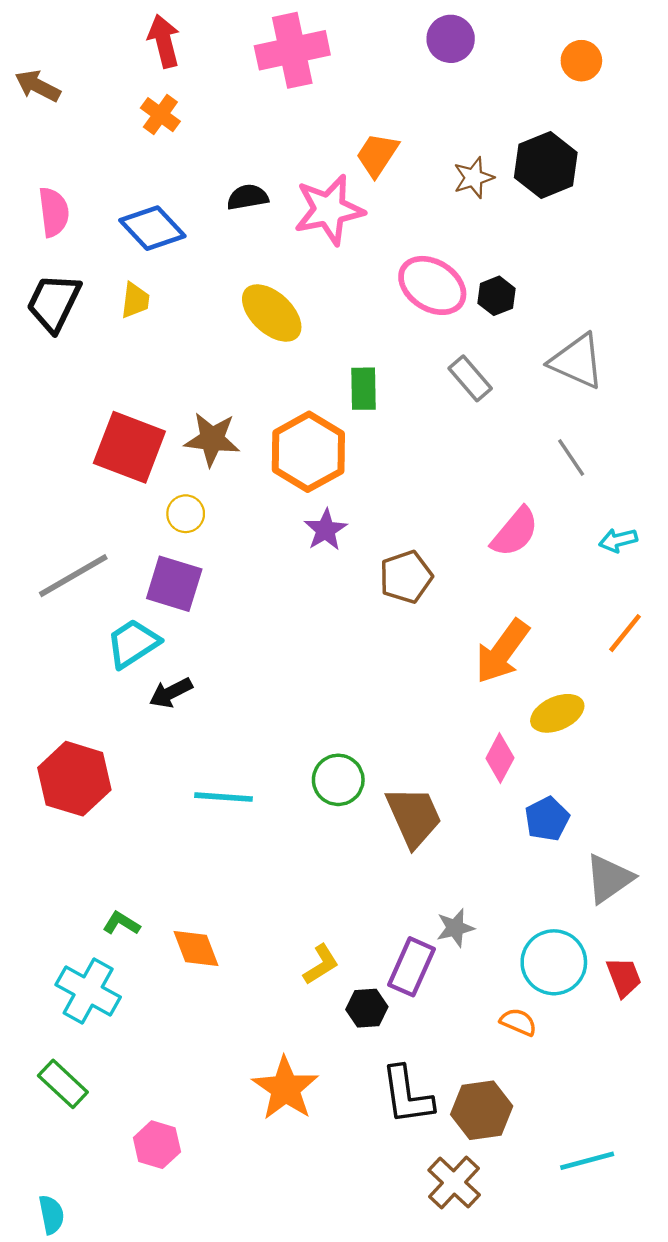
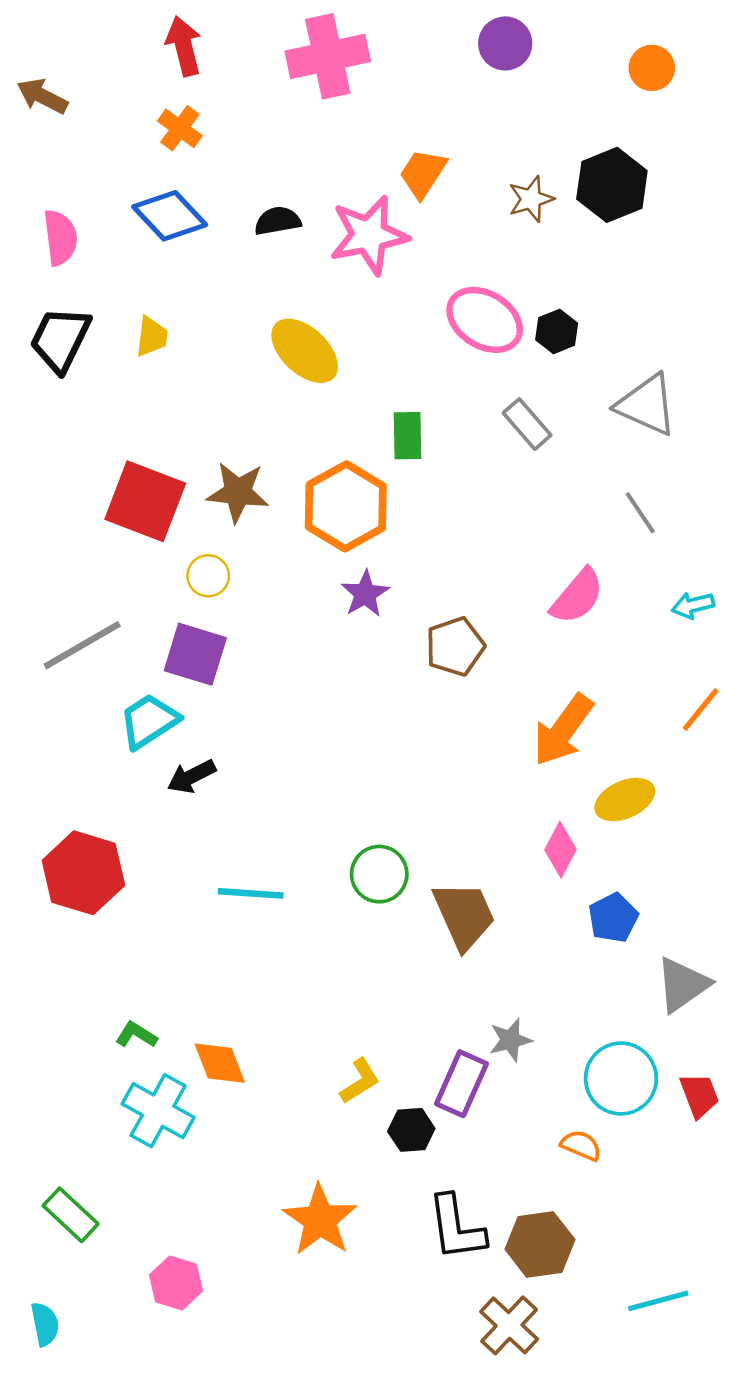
blue diamond: (152, 228) -> (170, 216), moved
cyan cross: (88, 991) -> (158, 1111), moved
cyan semicircle: (51, 1215) -> (45, 1324), moved

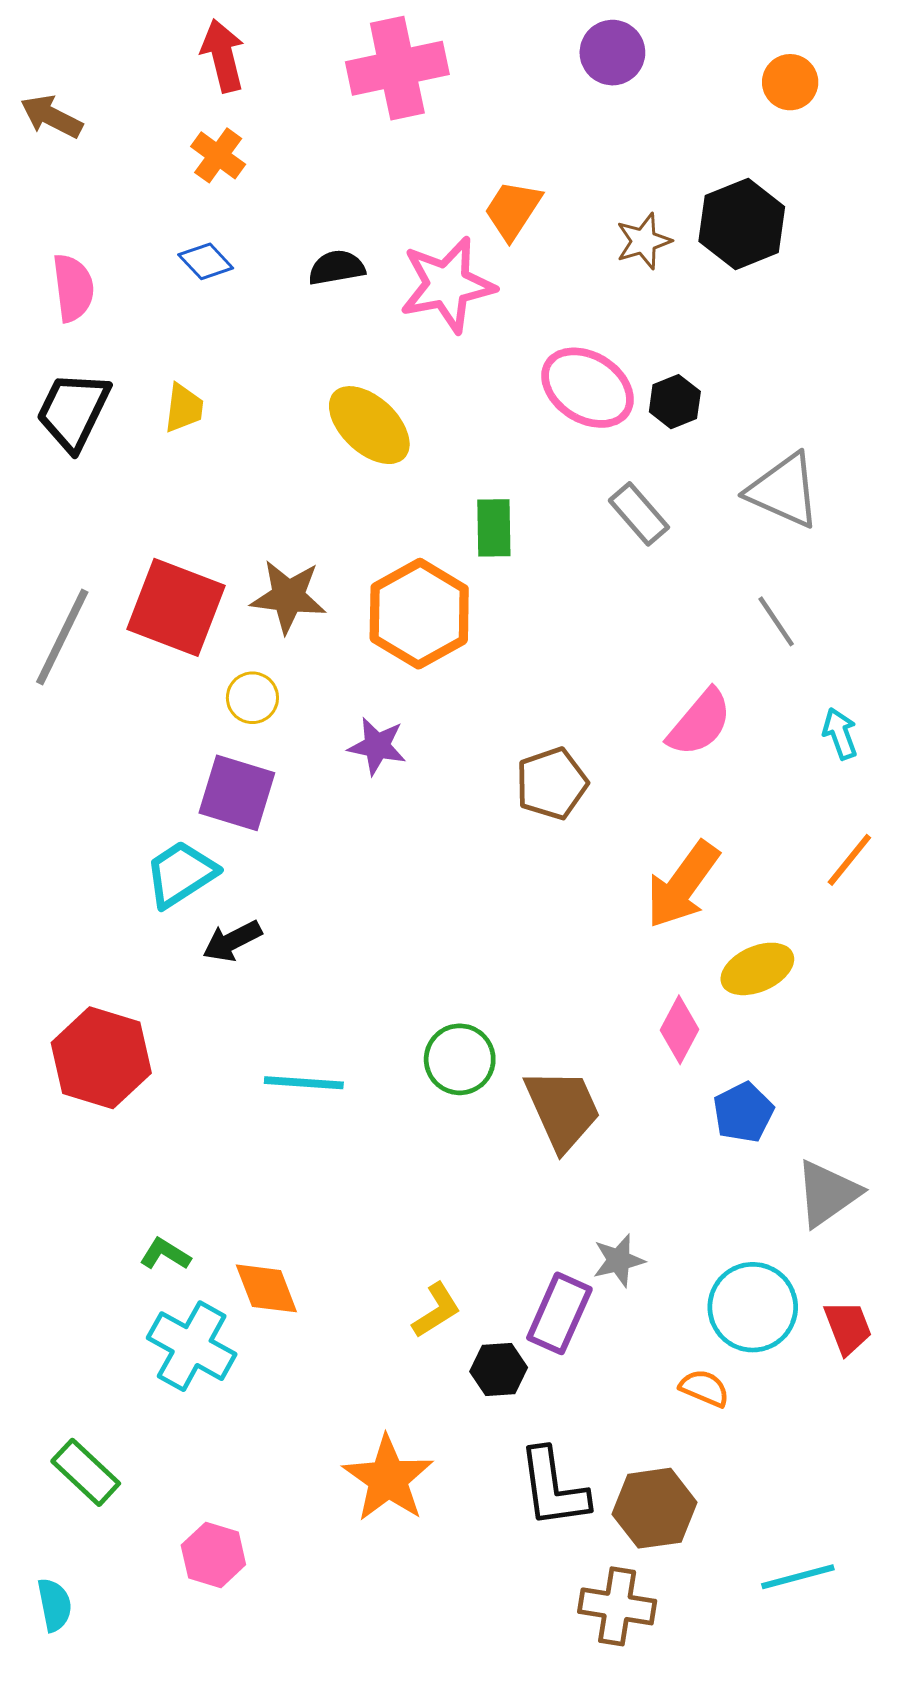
blue diamond: (170, 216) -> (206, 261), size x0.6
purple star: (365, 594) -> (377, 746), moved, turned -30
cyan arrow: (693, 605) -> (840, 734), turned 84
gray line: (82, 645) -> (62, 637), moved, turned -34
brown cross: (509, 1325) -> (617, 1606), turned -34

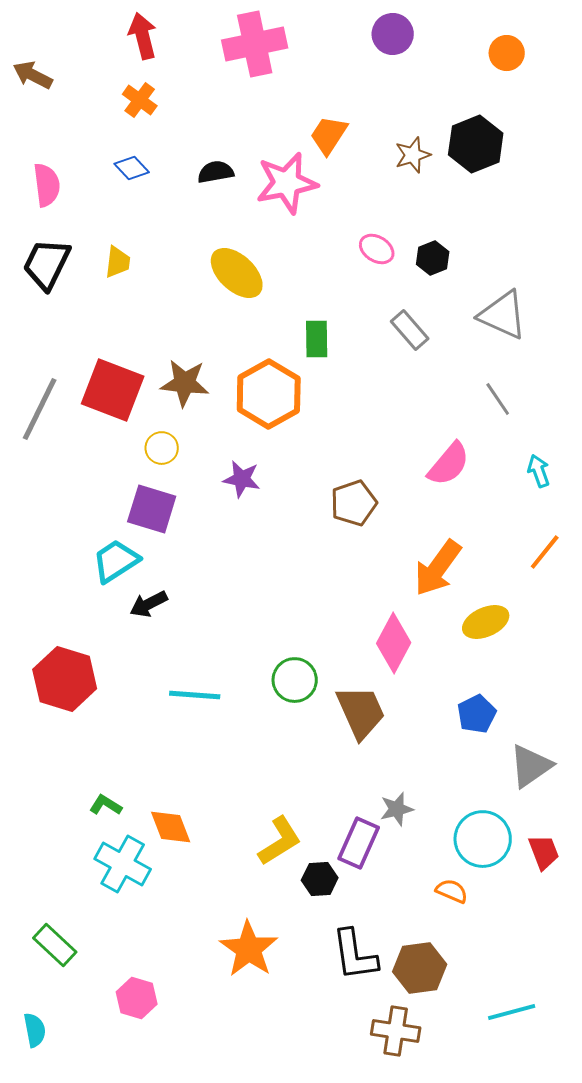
pink ellipse: (588, 388) -> (377, 249), size x0.6
pink diamond: (679, 1030) -> (394, 643), moved, size x1.4
yellow L-shape: (436, 1310) -> (280, 841), size x1.4

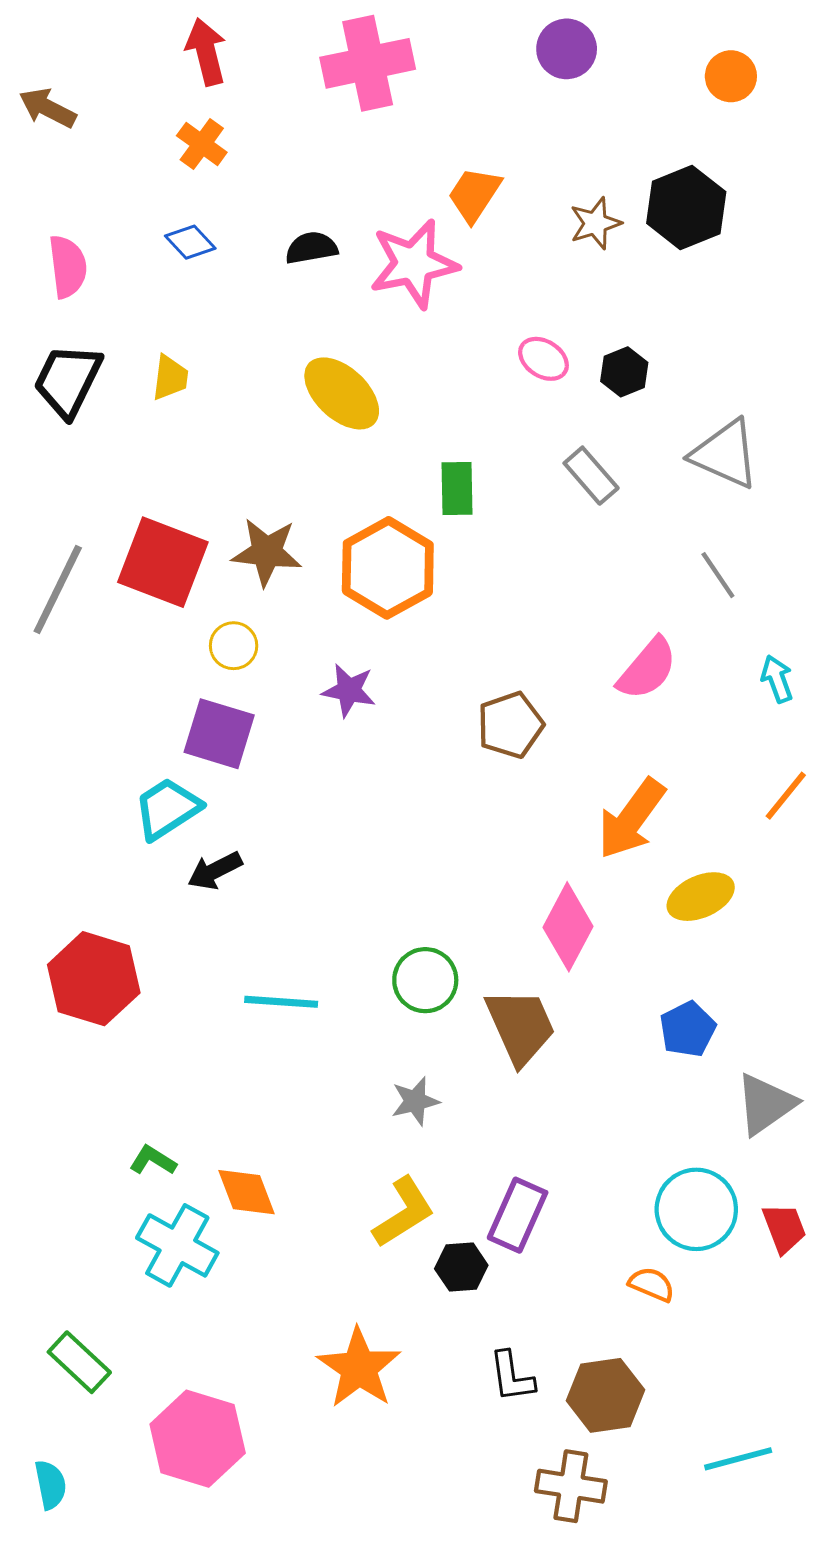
gray star: (397, 809) -> (415, 1101), moved
black L-shape: (355, 955) -> (512, 1377), size x0.7
pink hexagon: (137, 998) -> (198, 1439), size x1.6

